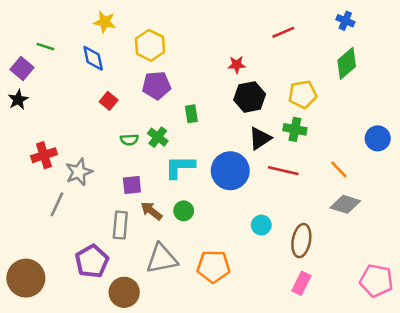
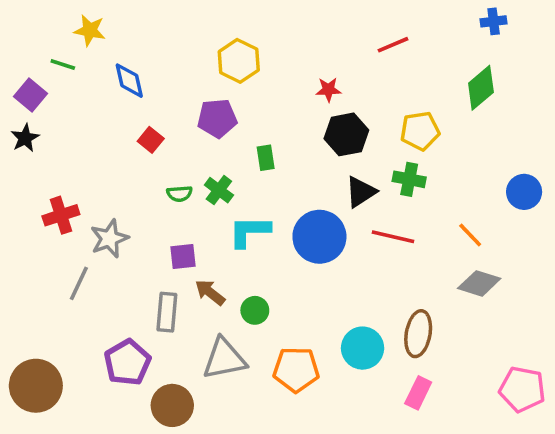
blue cross: (345, 21) -> (494, 21), moved, turned -30
yellow star: (105, 22) -> (90, 30), moved
yellow hexagon: (150, 45) -> (239, 61), moved
green circle: (184, 211) -> (255, 310), moved
cyan circle: (261, 225) -> (363, 348), moved, size x1.5

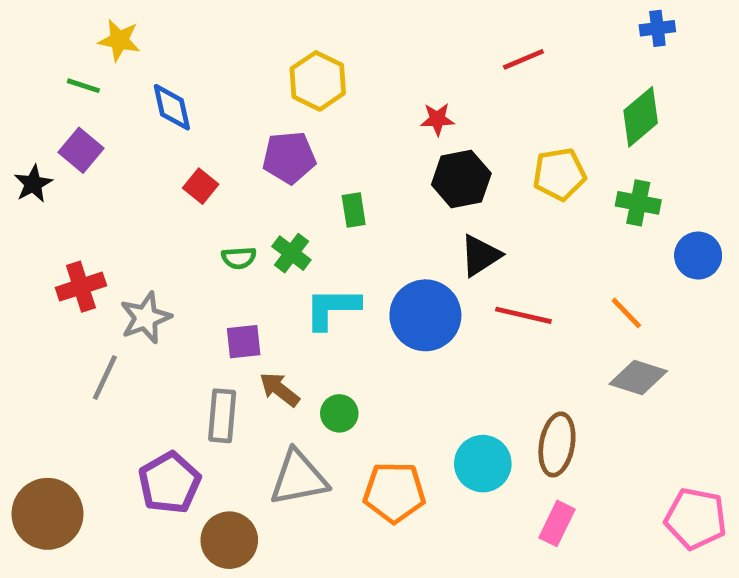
purple square: (30, 95) -> (81, 150), moved
green cross: (409, 179) -> (638, 203), moved

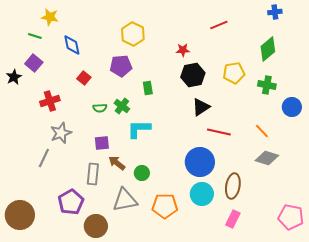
red cross: (81, 287) -> (50, 101), moved
blue circle: (425, 315) -> (200, 162), moved

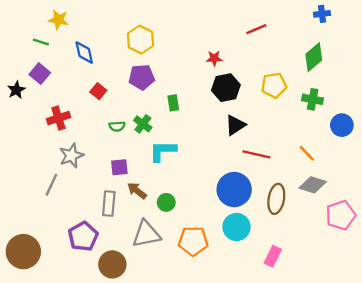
yellow hexagon: (133, 34) -> (140, 40), moved
brown ellipse: (233, 186) -> (276, 199), moved
pink pentagon: (291, 217) -> (341, 215), moved, turned -30

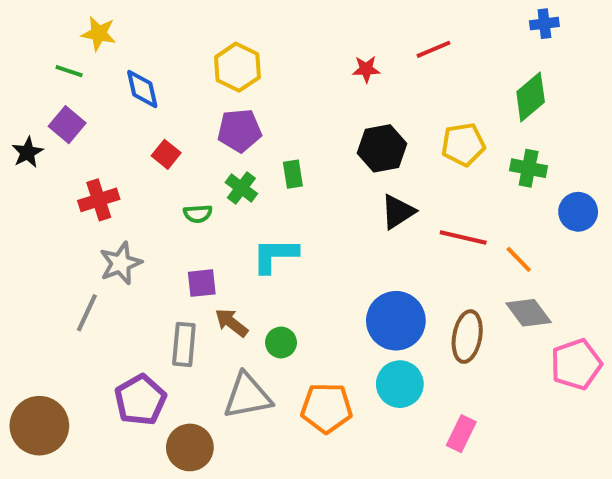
red star: (214, 58) -> (366, 69), moved
green cross: (143, 124) -> (241, 188), moved
red line: (256, 154) -> (463, 238), moved
gray diamond: (313, 185) -> (529, 313), turned 36

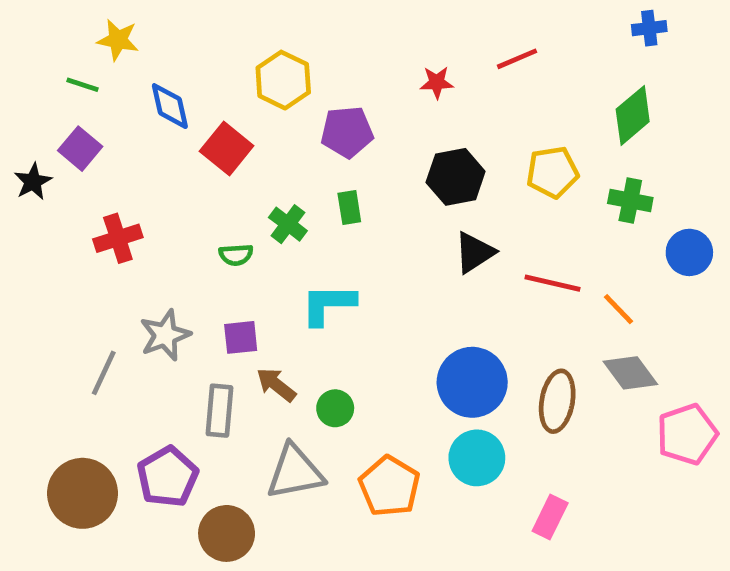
purple pentagon: (239, 131) -> (347, 132), moved
red square: (166, 154) -> (227, 149), moved, size x1.5
gray star: (121, 263) -> (165, 335), moved
orange pentagon: (327, 408) -> (389, 486), turned 30
brown circle: (39, 426) -> (82, 493), moved

